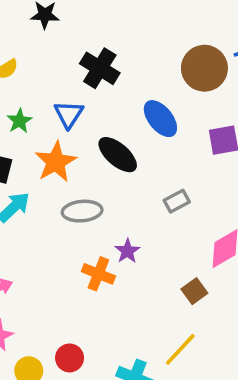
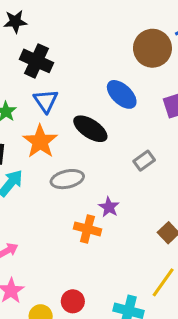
black cross: (100, 68) -> (37, 61), moved

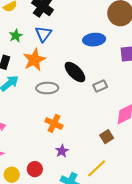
blue ellipse: (122, 94) -> (94, 40), turned -60
black ellipse: (90, 129) -> (75, 72), moved
purple star: (109, 207) -> (62, 151), moved

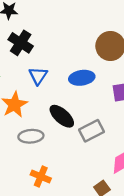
blue triangle: (43, 34) -> (38, 76), moved
gray rectangle: (100, 86) -> (92, 131), size x1.5

